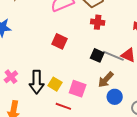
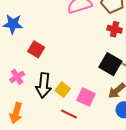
red square: (59, 41) -> (36, 49), moved
black square: (97, 55) -> (110, 64), size x1.5

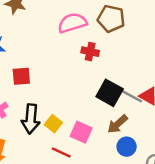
red cross: (115, 29) -> (90, 52), moved
red square: (36, 49) -> (21, 76), turned -35

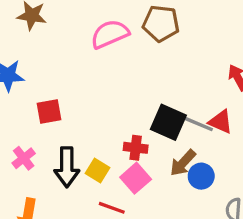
red cross: (90, 52) -> (136, 148), moved
pink square: (81, 132) -> (136, 178), turned 30
blue circle: (127, 147) -> (201, 176), moved

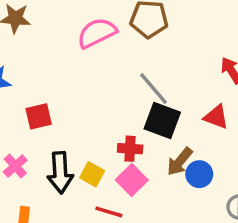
gray line: (195, 123) -> (153, 89), moved, turned 30

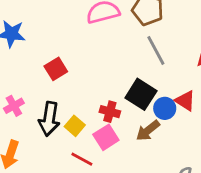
gray line: (153, 89) -> (156, 50), moved
red square: (39, 116) -> (56, 69), moved, turned -30
blue circle: (199, 174) -> (165, 108), moved

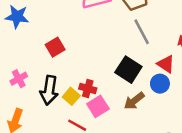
red triangle: (185, 101) -> (166, 64), moved
blue circle: (165, 108) -> (160, 84), moved
red cross: (110, 112) -> (88, 89), moved

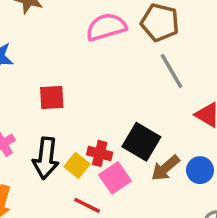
red square: (55, 47) -> (52, 98), turned 30
black square: (128, 70) -> (141, 142), moved
blue circle: (160, 84) -> (200, 170), moved

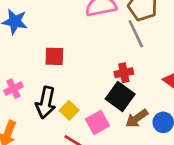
gray line: (172, 71) -> (136, 34), moved
red cross: (100, 153) -> (124, 73), moved, turned -30

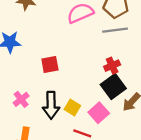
gray line: (136, 34) -> (115, 30), turned -60
black square: (120, 97) -> (113, 86), turned 30

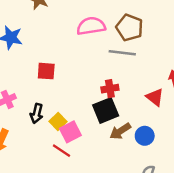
black arrow: (51, 105) -> (37, 114), size x0.7
pink square: (99, 113) -> (70, 132), moved

